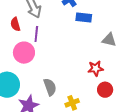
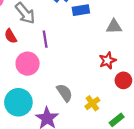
purple line: (36, 34) -> (45, 39), moved

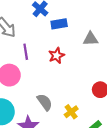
red star: (108, 60) -> (56, 56), moved

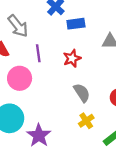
gray semicircle: (45, 102) -> (82, 93), moved

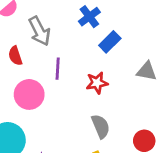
blue rectangle: (76, 24) -> (110, 42), turned -48

